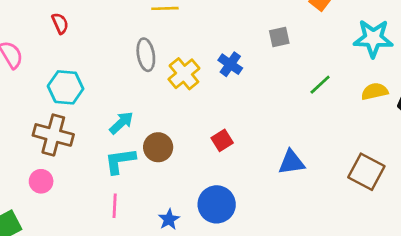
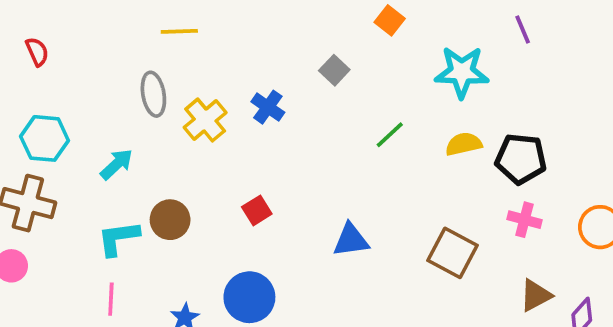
gray square: (279, 37) -> (334, 70), turned -35
cyan arrow: (121, 123) -> (117, 164), moved

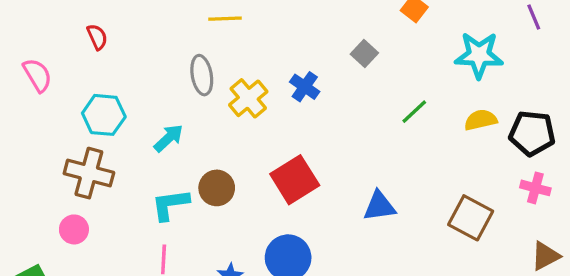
red square: (257, 210) -> (295, 180), size x1.8

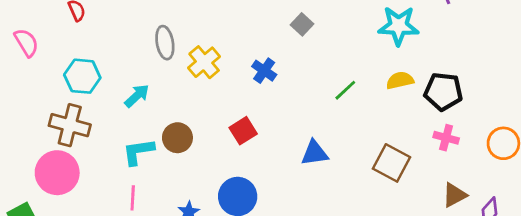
blue cross: (305, 87) -> (264, 71), moved
green line: (414, 112) -> (345, 90), moved
red square: (295, 180) -> (243, 131), size x0.7
pink circle: (74, 229) -> (57, 173), size x1.8

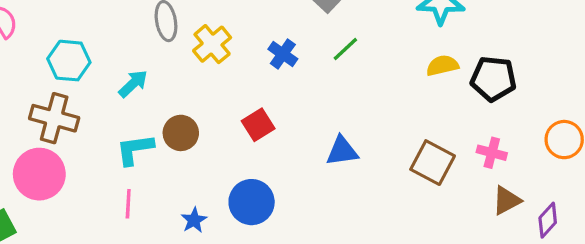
green line: (345, 90) -> (345, 49), moved
pink cross: (446, 138) -> (492, 153), moved

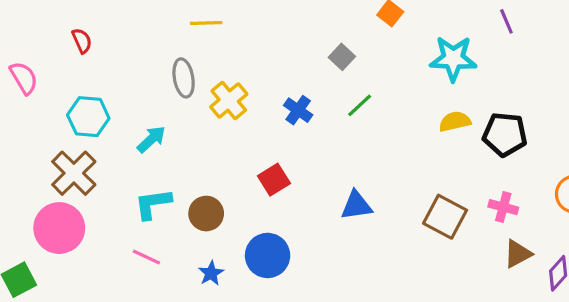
brown cross: (54, 118) -> (74, 173), turned 30
brown circle: (181, 133) -> (206, 214), moved
pink line: (128, 204) -> (146, 257), turned -68

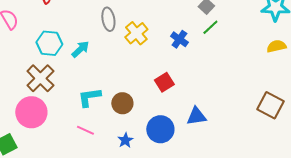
green line: (360, 105) -> (210, 27), moved
cyan arrow: (151, 139) -> (80, 49), moved
blue triangle: (356, 205) -> (196, 116), moved

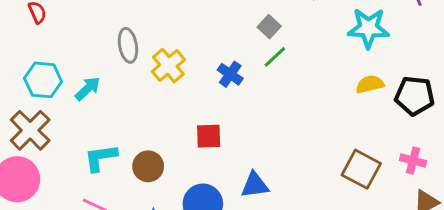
red square: (164, 82) -> (209, 136), turned 30

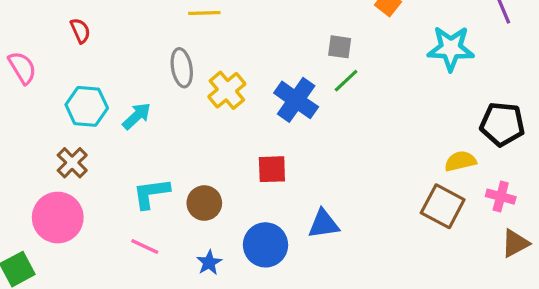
gray square: (269, 27) -> (340, 47), turned -35
blue cross: (230, 74) -> (296, 100), size x1.5
yellow semicircle: (370, 84) -> (460, 161), moved
brown cross: (30, 130) -> (72, 163), size x0.7

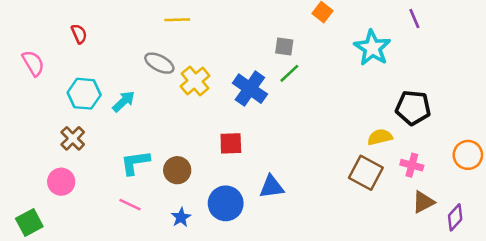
cyan star: (451, 48) -> (372, 48), turned 30
gray ellipse: (182, 68) -> (159, 63), turned -52
pink circle: (58, 218) -> (61, 182), size x0.7

